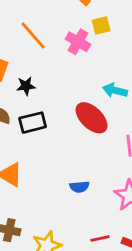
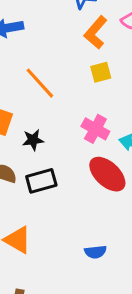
yellow square: (101, 25) -> (101, 72), moved
pink cross: (78, 42) -> (95, 129), moved

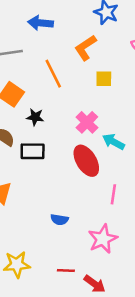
orange L-shape: (96, 32) -> (85, 48), moved

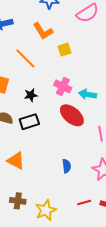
orange L-shape: (85, 48) -> (43, 31), turned -70
black star: (35, 117) -> (31, 95), moved
blue semicircle: (59, 220) -> (67, 166), turned -88

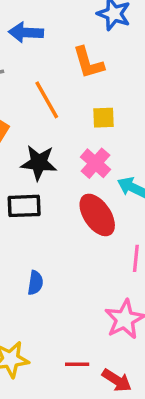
yellow square: (64, 50) -> (103, 118), moved
black star: (31, 95) -> (39, 163), size x1.5
blue semicircle: (67, 166) -> (35, 283), moved

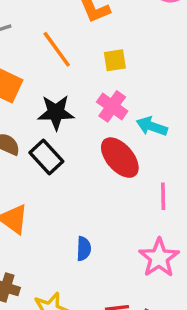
black rectangle: (24, 206) -> (46, 157), turned 56
blue semicircle: (35, 283) -> (84, 249), moved

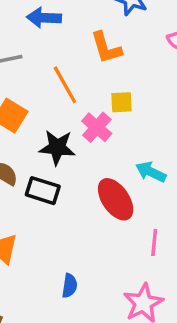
pink cross: (112, 106) -> (97, 127), moved
black rectangle: (46, 157) -> (43, 191), turned -36

